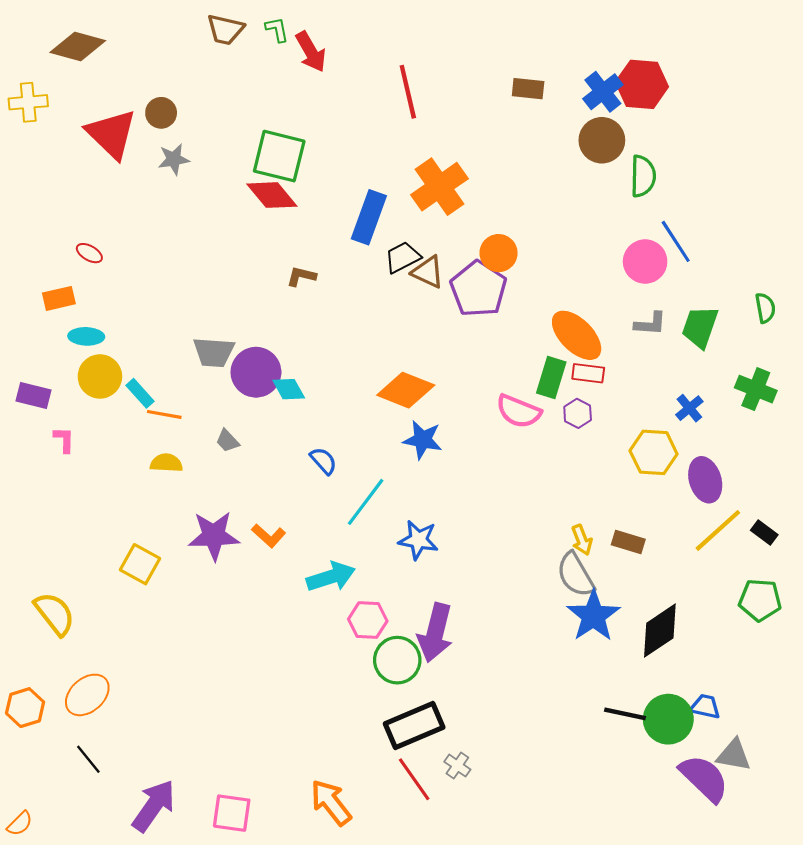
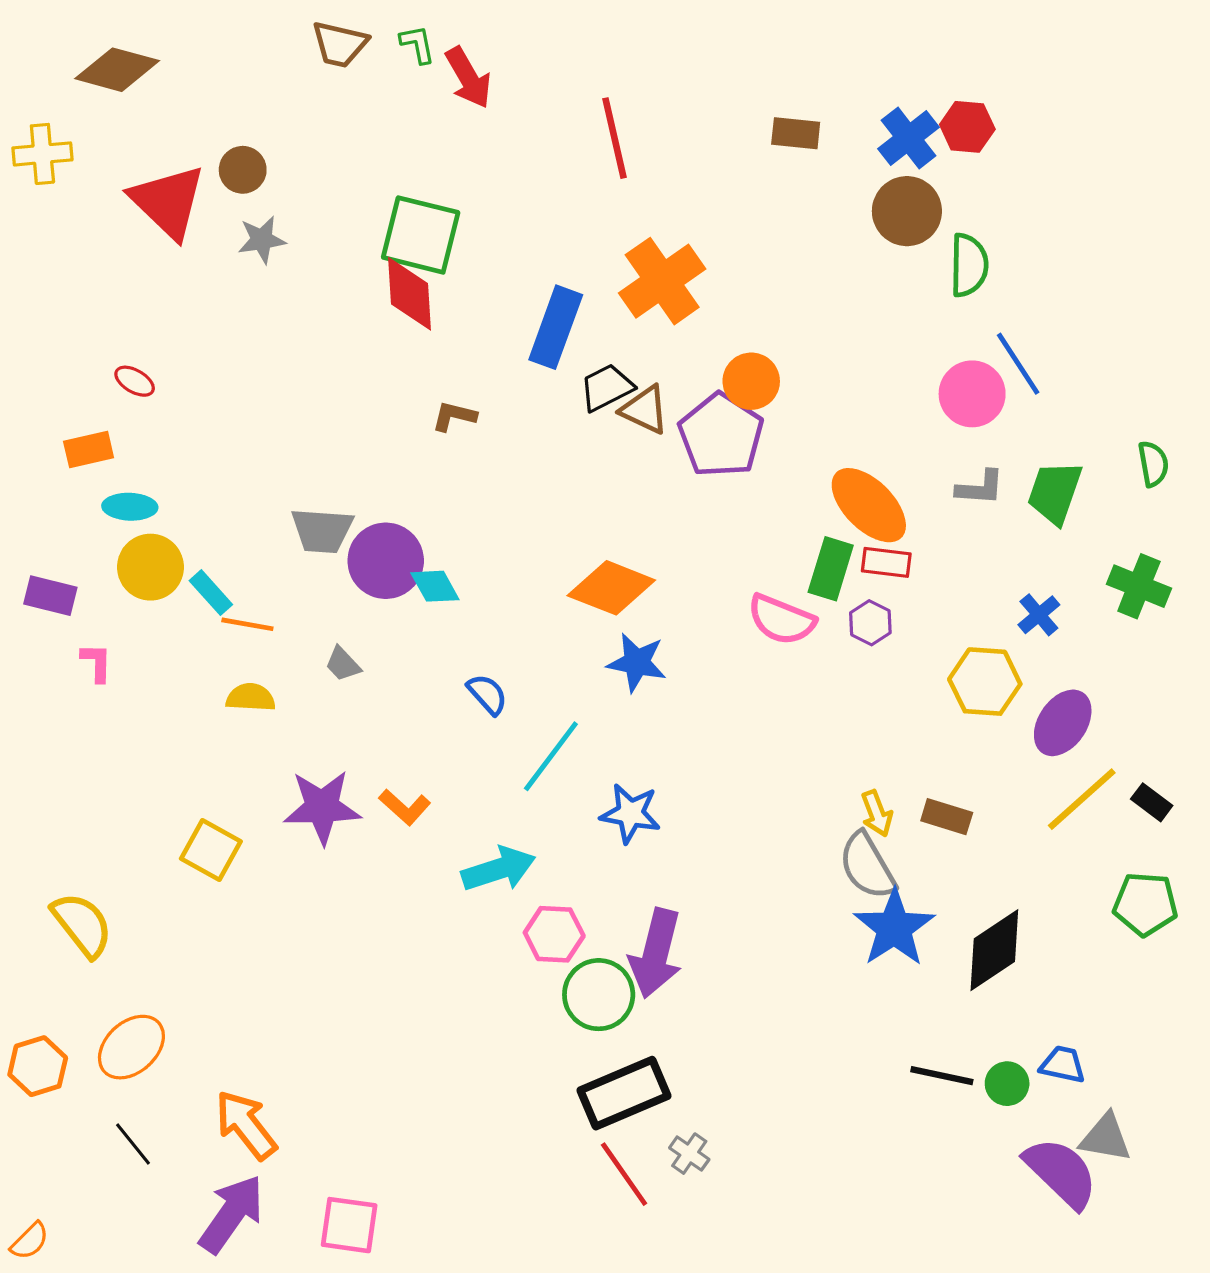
red hexagon: (642, 84) -> (967, 127), size x0.7
red diamond: (272, 195) -> (410, 294), turned 36
purple ellipse: (705, 480) -> (1063, 723), turned 51
green circle: (668, 719) -> (1007, 1084), size x0.6
orange arrow: (331, 802) -> (246, 1125), moved

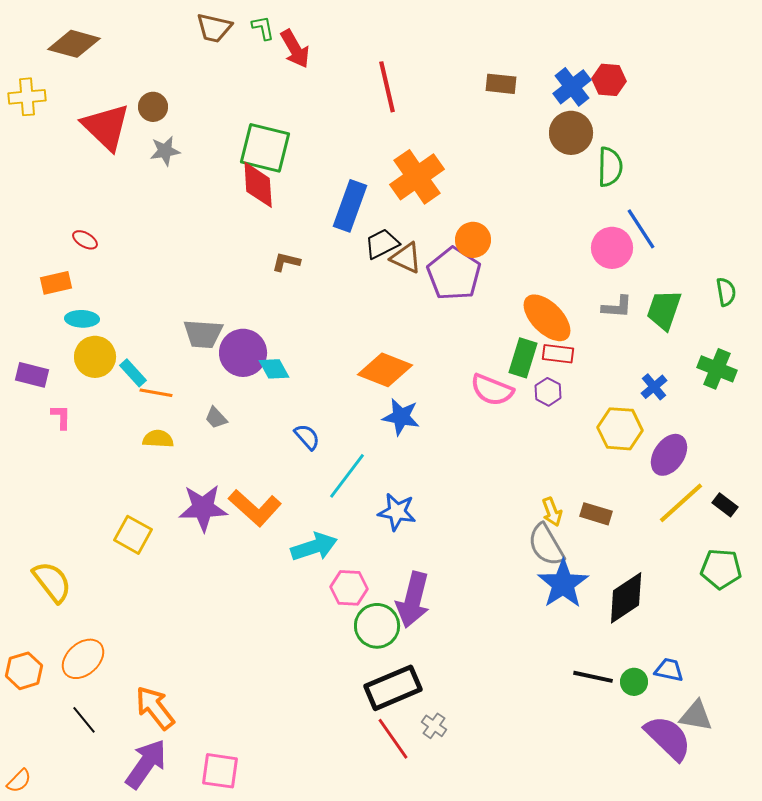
orange L-shape: (405, 807) -> (255, 508), size x1.6

